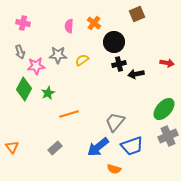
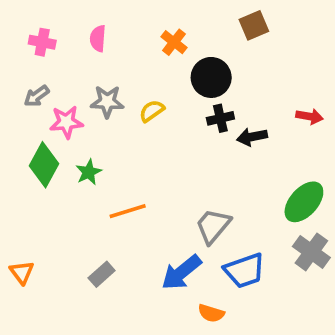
pink semicircle: (69, 26) -> (98, 38), moved
gray arrow: (20, 52) -> (37, 96), turned 72
gray cross: (168, 136) -> (311, 252), turned -30

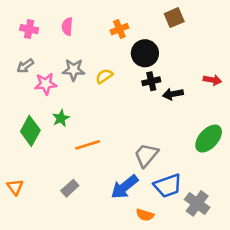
orange cross: (174, 42) -> (119, 29), turned 30
green diamond: (44, 165) -> (30, 131), moved
gray cross: (311, 252) -> (197, 203), moved

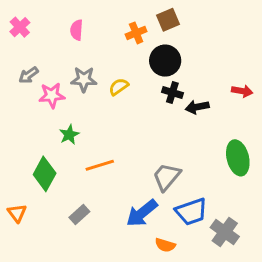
brown square: (174, 18) -> (168, 20), moved
pink cross: (29, 29) -> (20, 27), moved, turned 36
black cross: (151, 81) -> (172, 92), turned 30
green diamond: (30, 131) -> (45, 174), moved
green ellipse: (209, 139) -> (238, 158), turned -56

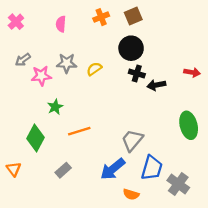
orange cross: (136, 33) -> (101, 17), moved
blue trapezoid: (191, 212) -> (152, 168), turned -55

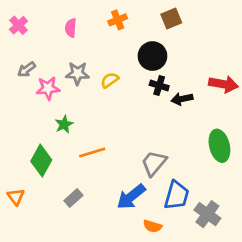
brown square: (133, 16) -> (171, 19), moved
red arrow: (192, 72) -> (223, 84), size x1.5

